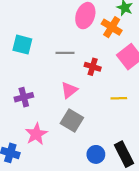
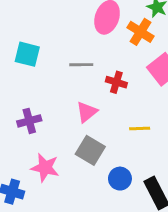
yellow line: (119, 98) -> (140, 129), moved
pink star: (36, 134) -> (45, 168), turned -30
blue circle: (96, 154) -> (120, 179), moved

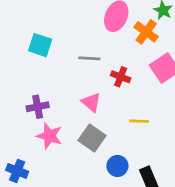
pink triangle: (87, 112) -> (91, 102), turned -45
pink star: (45, 168) -> (49, 136), moved

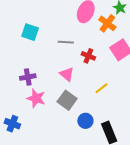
yellow line: (139, 121) -> (101, 88), turned -40

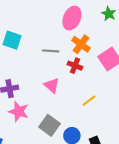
orange cross: (107, 23) -> (81, 44), moved
gray square: (67, 100) -> (50, 125), moved

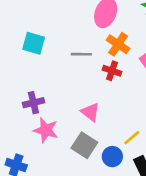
pink triangle: (52, 85) -> (90, 112), moved
yellow line: (89, 101) -> (132, 138), moved

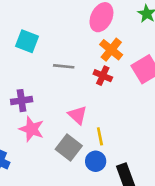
gray line: (81, 54) -> (64, 66), moved
yellow line: (132, 138) -> (100, 136), moved, turned -66

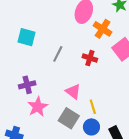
orange cross: (111, 50) -> (103, 29), moved
gray line: (64, 66) -> (58, 54), turned -63
pink star: (32, 129) -> (38, 107), turned 30

